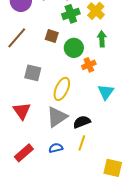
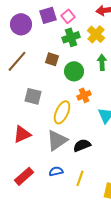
orange cross: (89, 65) -> (84, 95), moved
red triangle: (22, 111) -> (22, 134), turned 42
yellow line: (82, 143) -> (80, 178), moved

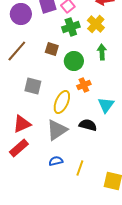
black semicircle: (82, 145) -> (88, 125), moved, turned 36
red rectangle: (24, 176) -> (19, 148), moved

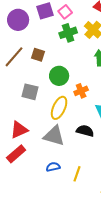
brown square: (52, 49) -> (38, 55), moved
green circle: (74, 61) -> (59, 76), moved
gray triangle: (57, 130) -> (54, 136), turned 50

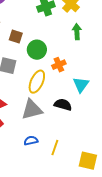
brown square: (38, 55) -> (16, 37), moved
gray triangle: (54, 136) -> (32, 110), turned -30

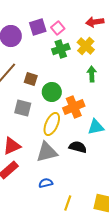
orange cross: (59, 65) -> (74, 107), size x1.5
cyan triangle: (81, 85) -> (96, 127), turned 42
yellow line: (55, 148) -> (68, 203), moved

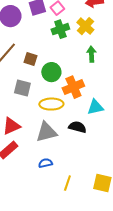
yellow ellipse: (52, 124) -> (51, 104), turned 65

